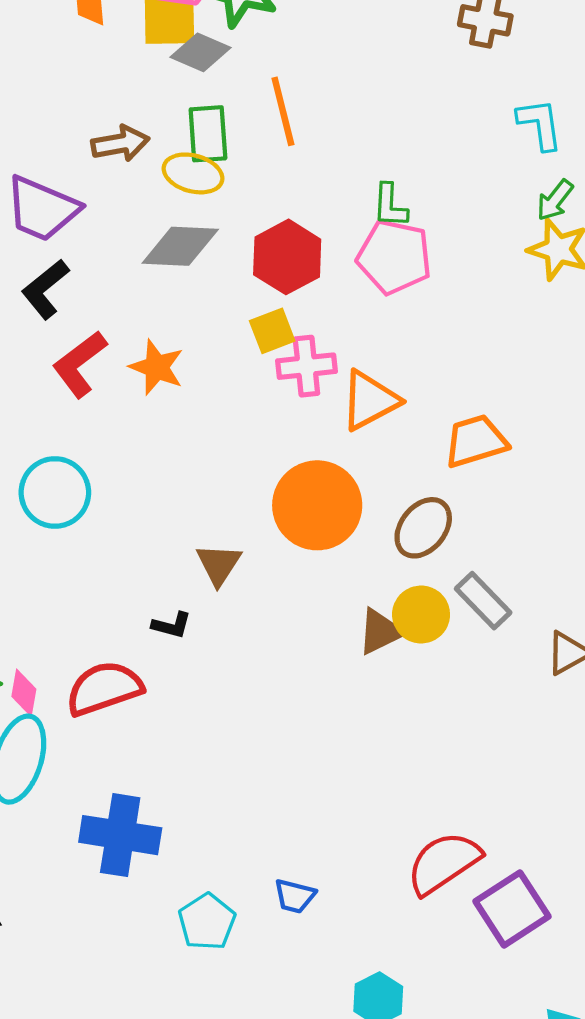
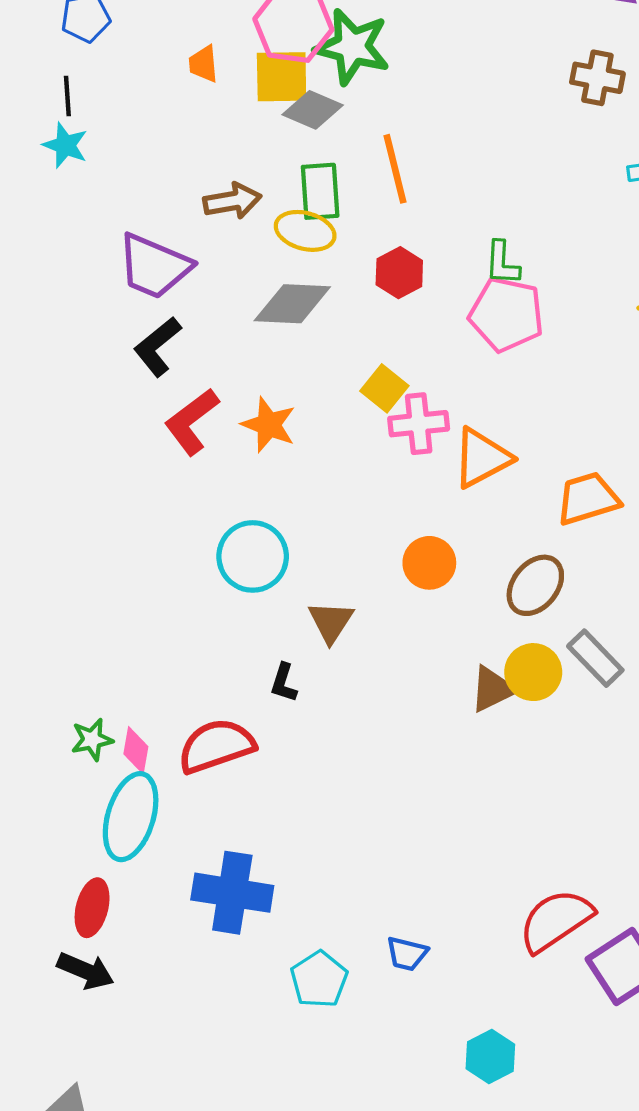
red hexagon: (287, 257) -> (399, 273), moved, size x0.7
yellow square: (272, 331) -> (384, 388), turned -30
cyan circle: (55, 492) -> (253, 556), moved
orange circle: (317, 505) -> (429, 563), size x0.6
black L-shape: (172, 625) -> (284, 683), turned 93

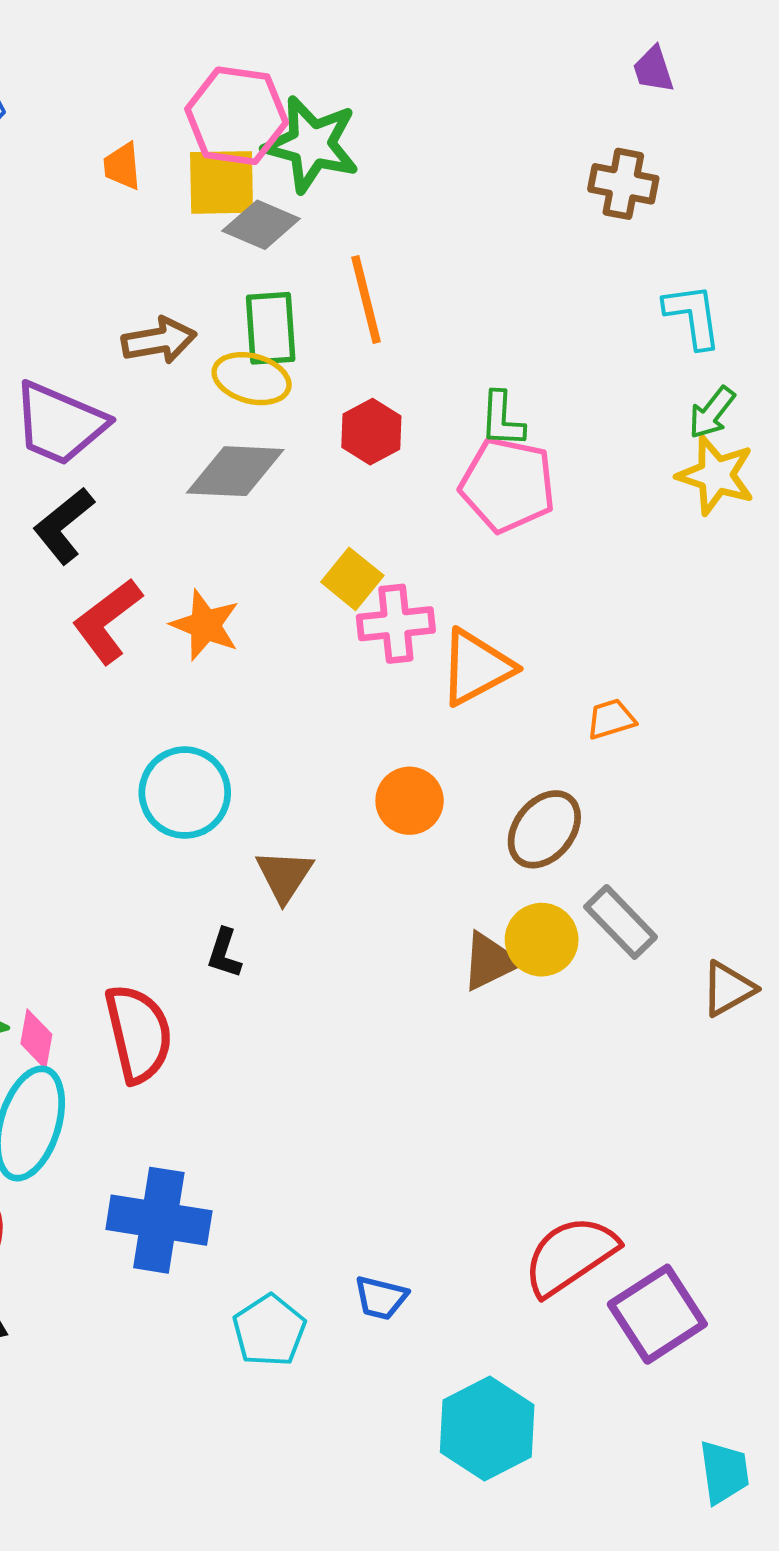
orange trapezoid: (588, 499) -> (611, 719), size x0.6
red semicircle: (216, 746) -> (139, 1034), turned 96
cyan hexagon: (490, 1057) -> (487, 1429), size x1.5

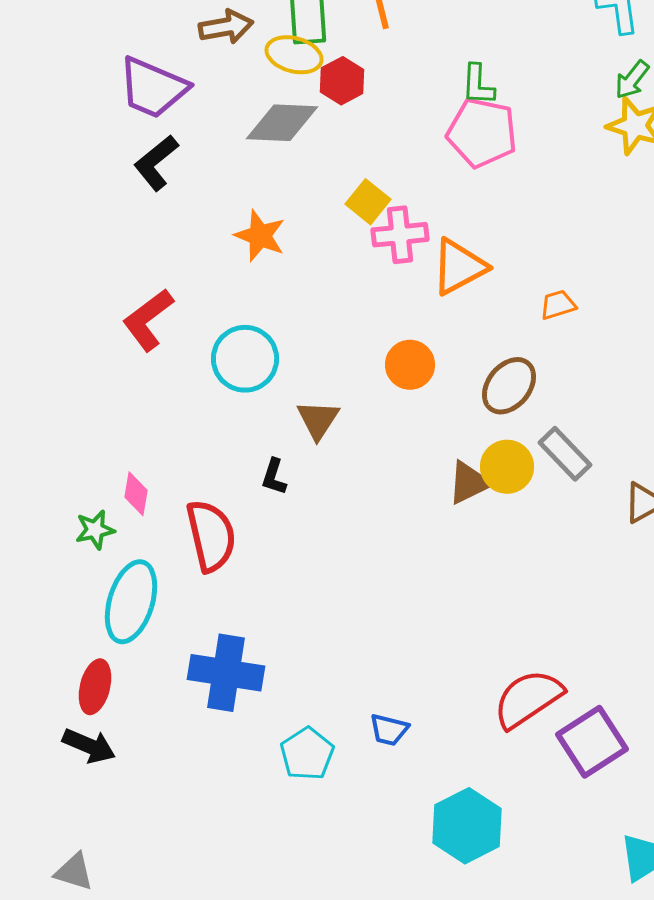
red hexagon: (371, 432) -> (342, 81), moved
red L-shape: (107, 621) -> (148, 320), moved
pink diamond: (36, 1039) -> (136, 494), moved

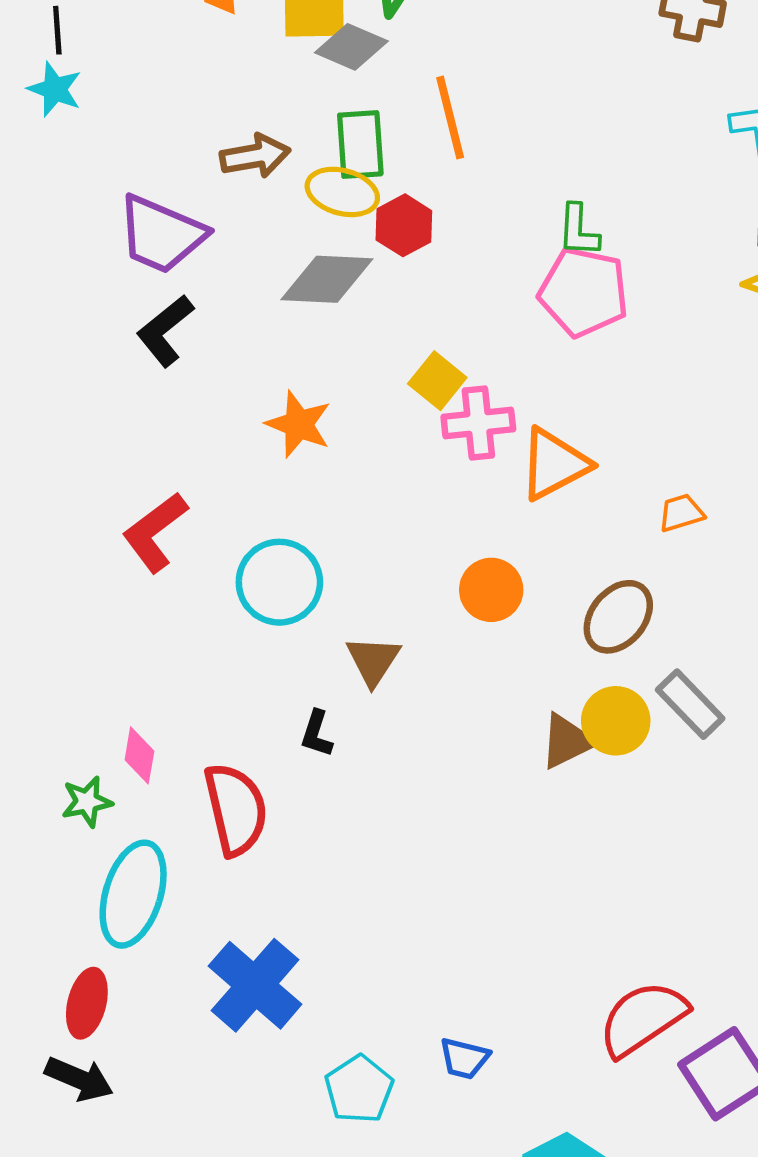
blue cross: (226, 673) -> (255, 985), turned 32

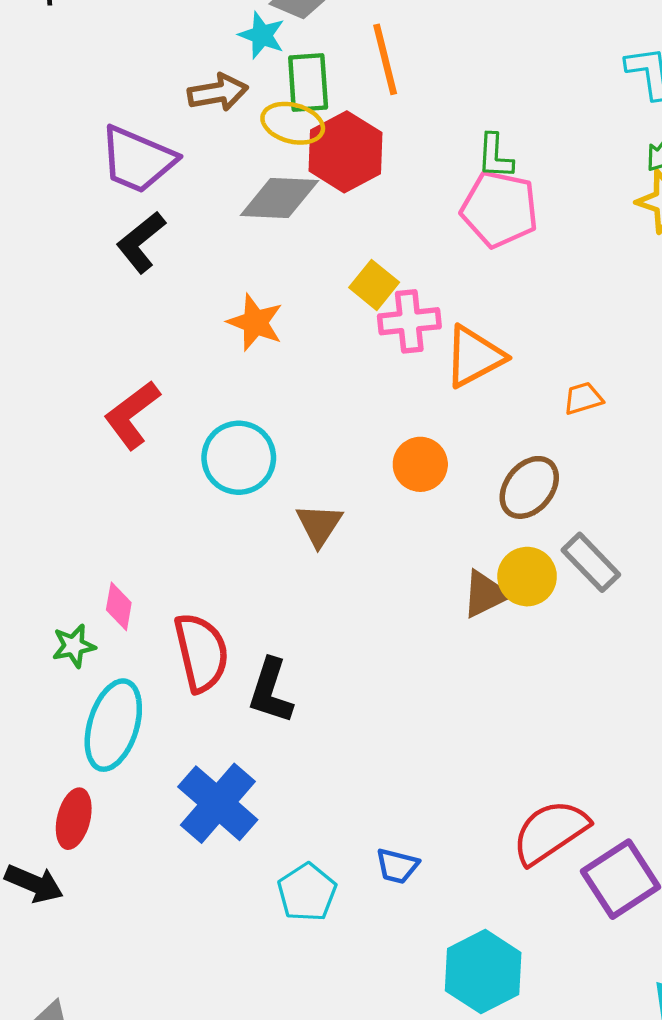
cyan star: (55, 89) -> (262, 35), moved
red hexagon: (404, 225) -> (345, 152), size x1.5
black L-shape: (317, 734) -> (271, 691), moved, size x1.6
black arrow: (79, 1079) -> (34, 884), moved

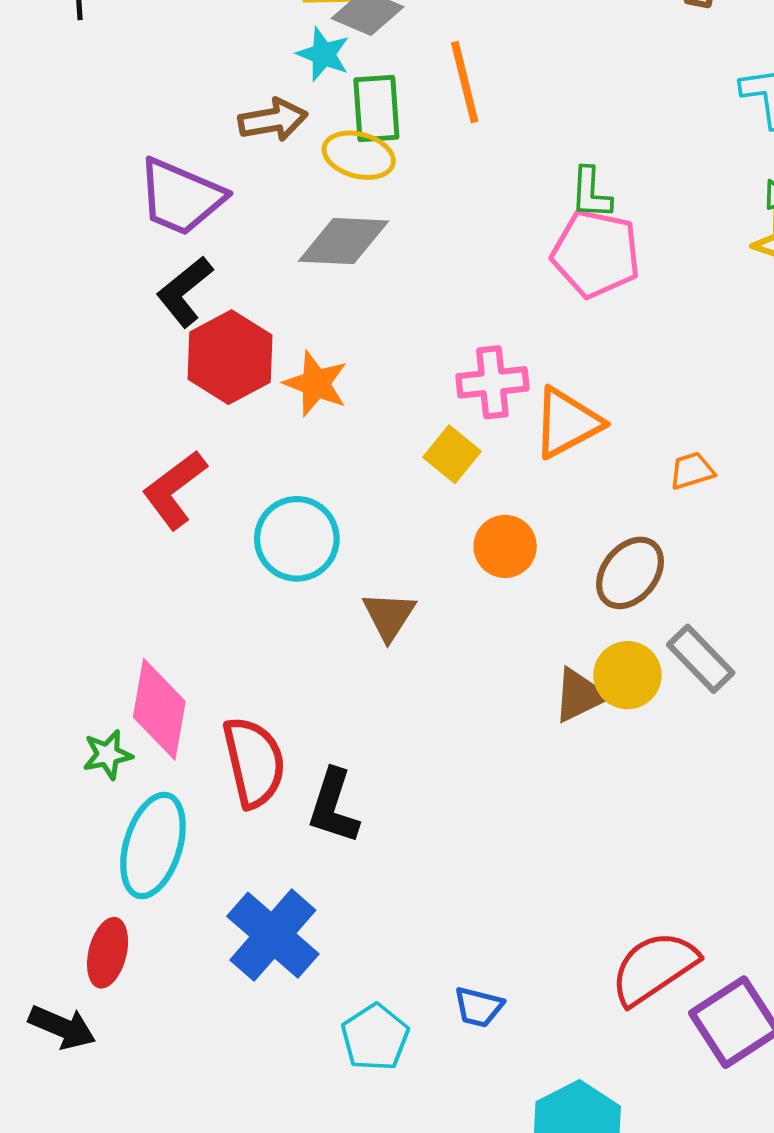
red hexagon: (345, 152) -> (230, 357), moved
yellow square: (374, 285) -> (452, 454), moved
pink diamond: (119, 606) -> (159, 709), size x1.8

